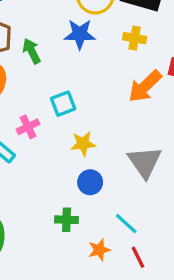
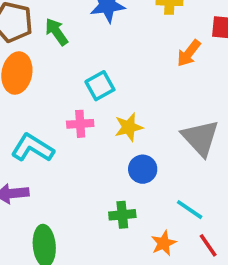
orange arrow: (145, 86) -> (189, 53), size x0.7
pink cross: (28, 127) -> (80, 124), moved, turned 30

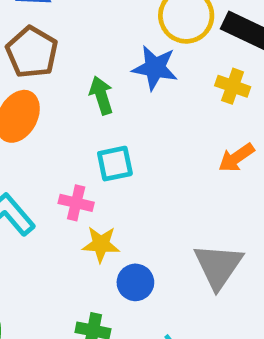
green arrow: (56, 32) -> (101, 95), moved
yellow star: (129, 127) -> (101, 244), moved

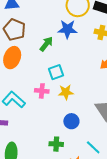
green arrow: (101, 95) -> (46, 44), turned 63
yellow star: (101, 244) -> (66, 92), moved

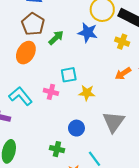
green arrow: (46, 44) -> (56, 38), moved
yellow star: (66, 92) -> (87, 93), moved

